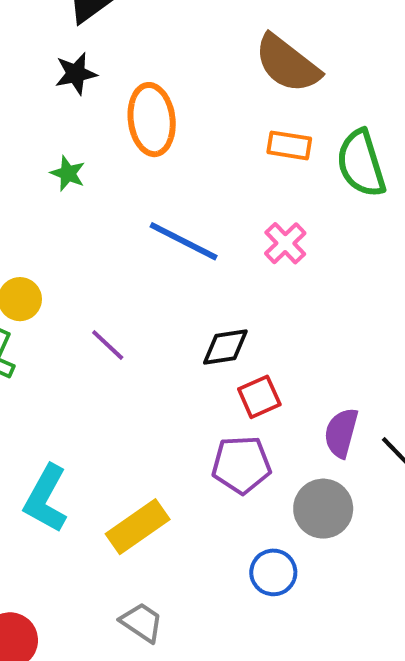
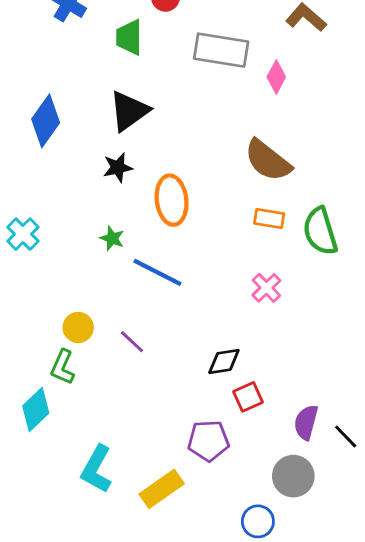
blue line: (184, 241) -> (157, 272), moved
purple line: (108, 345) -> (132, 342), moved
purple pentagon: (241, 465) -> (208, 441), moved

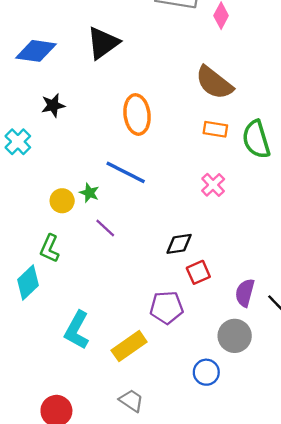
blue diamond: (46, 121) -> (36, 51), turned 63
black star: (118, 168) -> (53, 105), moved
green star: (112, 238) -> (89, 193), moved
yellow circle: (78, 327) -> (62, 201), moved

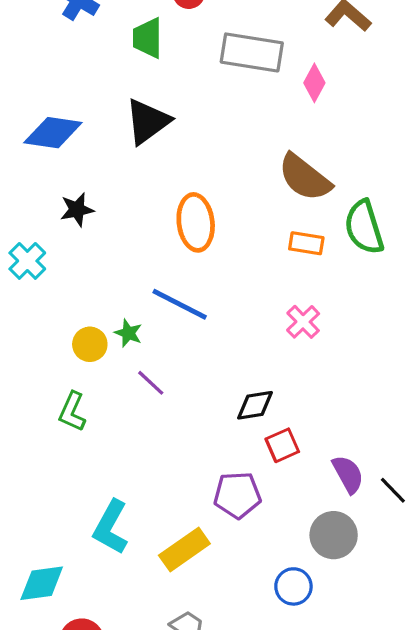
green semicircle: (256, 139) -> (364, 227), moved
cyan diamond: (28, 283) -> (42, 583), moved, turned 36
purple semicircle: (245, 293) -> (348, 474), turned 136

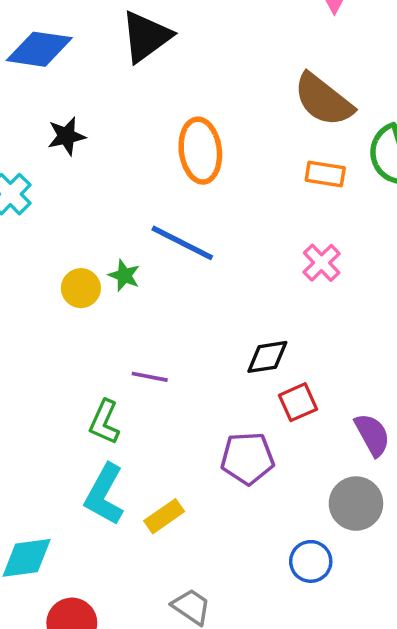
purple line: (151, 383) -> (150, 377), moved, turned -32
green L-shape: (72, 412) -> (104, 422), moved
yellow rectangle: (184, 550) -> (164, 516), moved, size x0.7

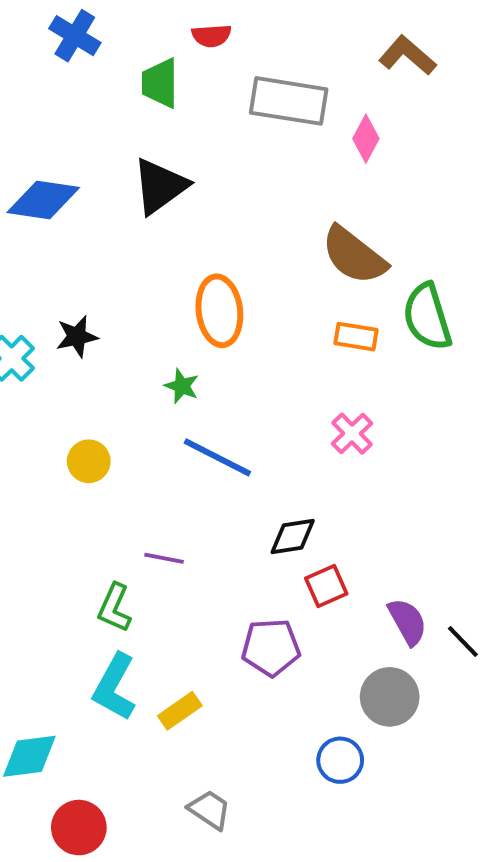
black star: (66, 136) -> (77, 337), moved
blue line: (182, 243) -> (217, 457), moved
green star: (124, 275) -> (182, 386), moved

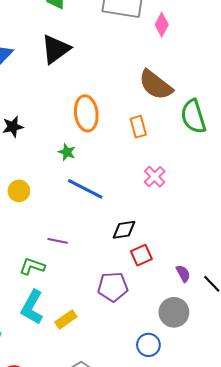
orange rectangle: (356, 337) -> (138, 127), moved, turned 65
green L-shape: (114, 608) -> (32, 266), turned 85
purple semicircle: (407, 622) -> (183, 274), size x0.7

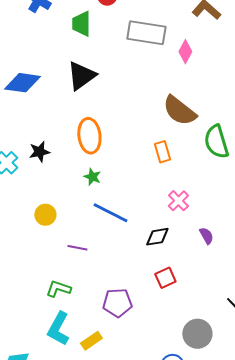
orange ellipse: (86, 113) -> (89, 136), moved
black diamond: (124, 230) -> (157, 237), moved
purple line: (58, 241) -> (77, 248), moved
purple semicircle: (183, 274) -> (206, 236), moved
purple pentagon: (113, 287) -> (117, 303), moved

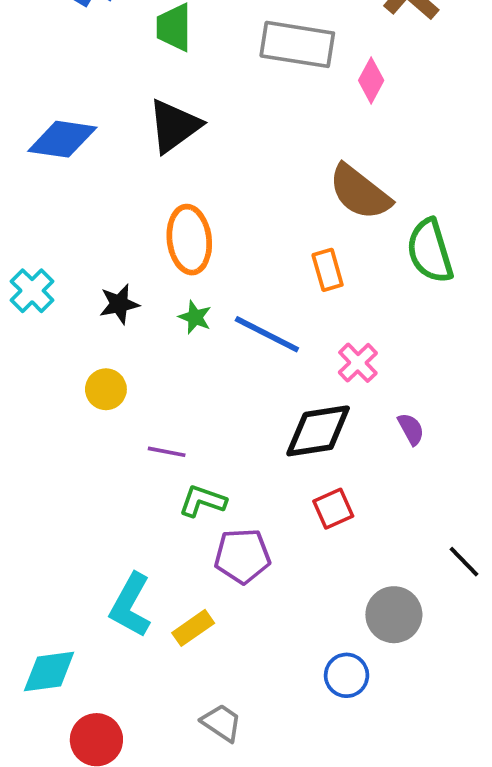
black star: (39, 152) -> (119, 304), moved
blue line: (110, 213) -> (267, 334), moved
black diamond: (157, 237) -> (318, 431), size x1.5
green L-shape: (58, 289) -> (203, 501), moved

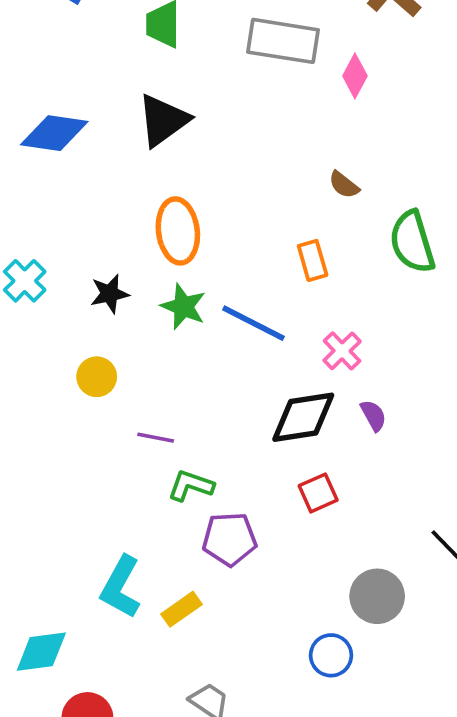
brown semicircle: (360, 192) -> (344, 185), size x0.5
green star: (195, 317) -> (183, 307), size x1.4
purple semicircle: (411, 429) -> (373, 415), moved

